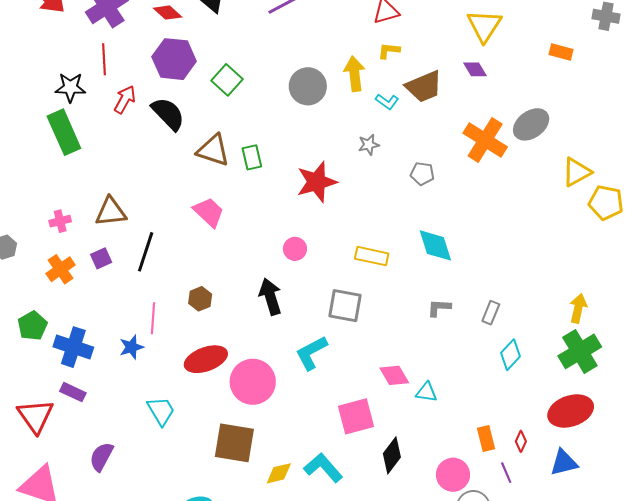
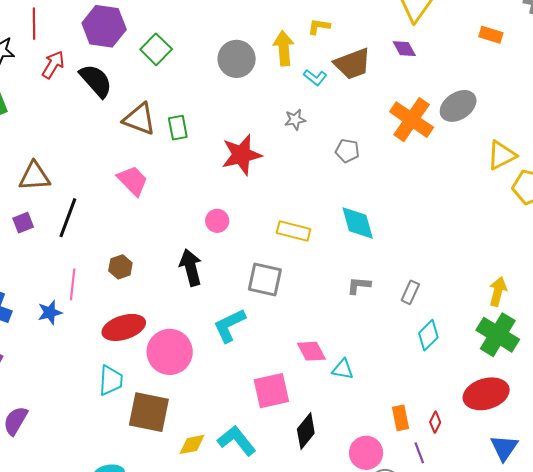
green cross: (580, 351) -> (498, 335), turned -30
cyan trapezoid: (161, 411) -> (111, 380), moved, turned 32
blue triangle: (564, 463) -> (504, 448), moved, turned -44

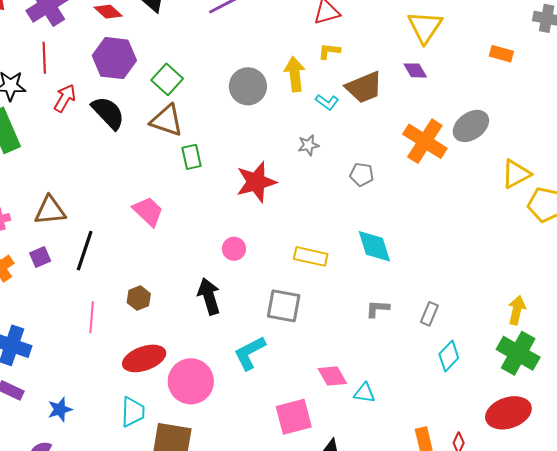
brown triangle: (139, 119) -> (167, 120), moved
blue star: (50, 312) -> (60, 409), moved

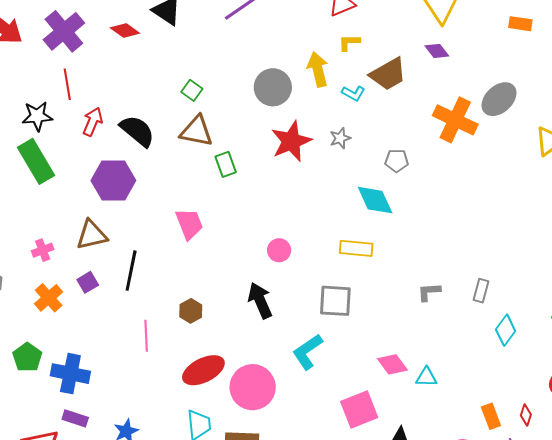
purple hexagon: (114, 58) -> (113, 181), moved
green square: (167, 79) -> (192, 90), size x0.7
red star: (256, 182) -> (291, 141), moved
pink trapezoid: (148, 211) -> (189, 224), turned 32
cyan diamond: (374, 246) -> (375, 200), moved

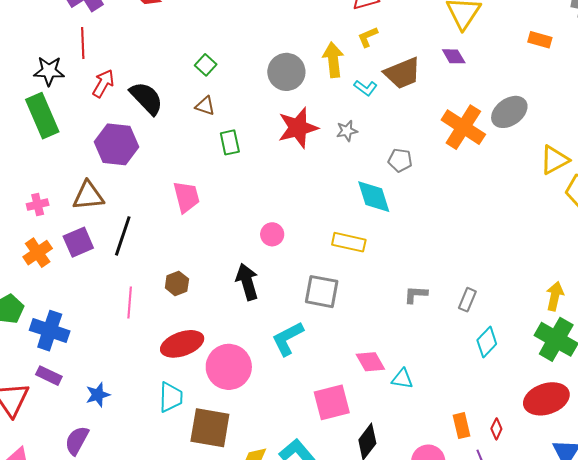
yellow L-shape: (349, 42) -> (368, 37), turned -30
brown triangle: (196, 131) -> (205, 106), size x0.6
purple square: (88, 282) -> (78, 242), size x1.4

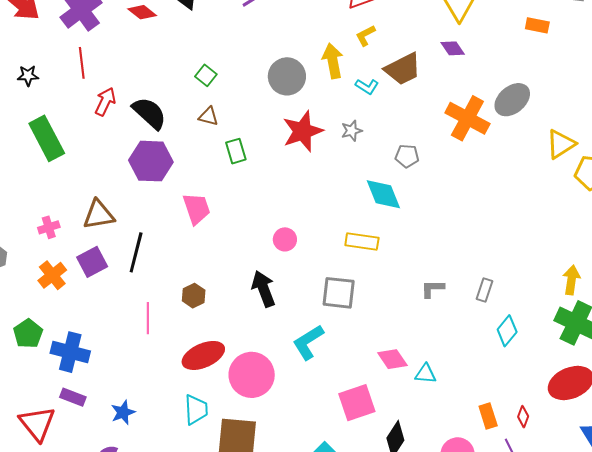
black star: (49, 71) -> (28, 76), moved, size x0.7
purple hexagon: (117, 144) -> (151, 161), moved

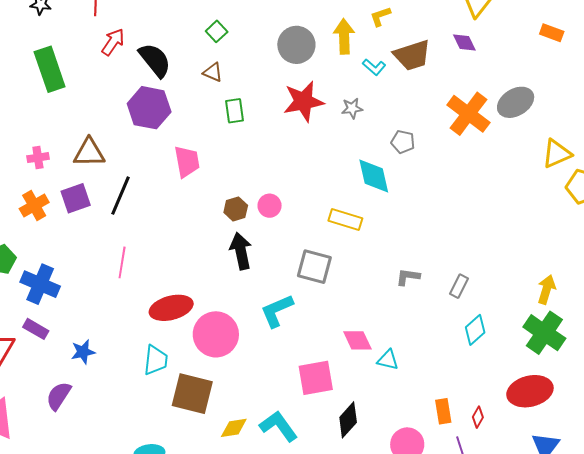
brown hexagon: (194, 296) -> (236, 209), moved

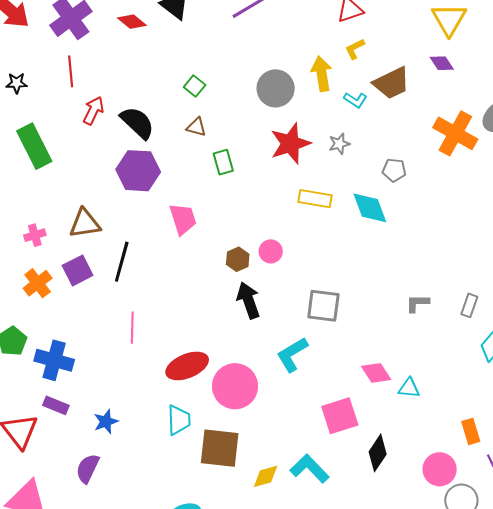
yellow rectangle: (345, 219) -> (315, 199), moved

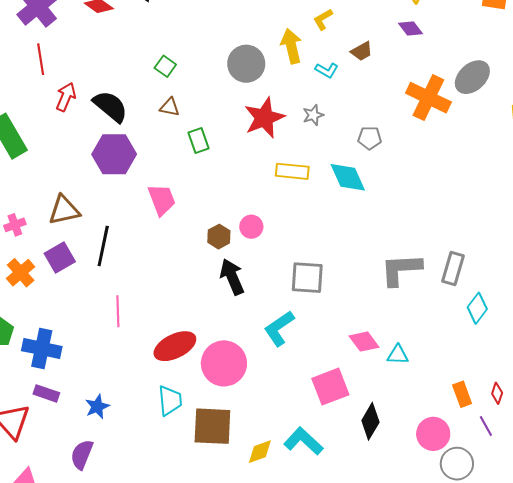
brown trapezoid: (392, 83) -> (362, 51), size x0.6
gray L-shape: (417, 303) -> (401, 269), size x1.8
gray rectangle: (469, 305) -> (453, 269), size x1.4

